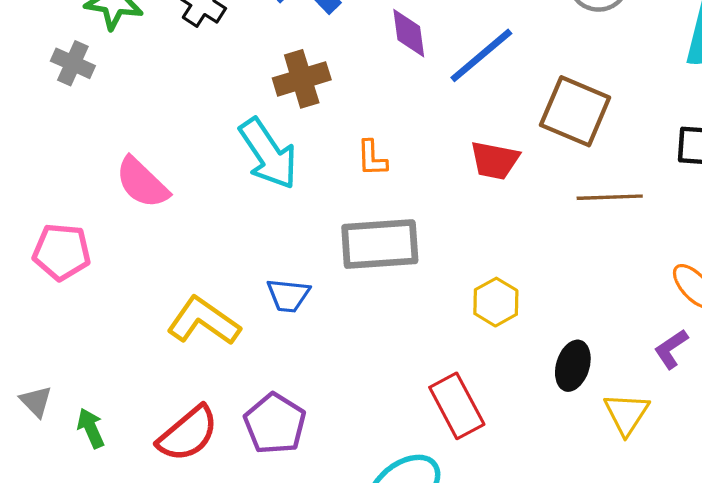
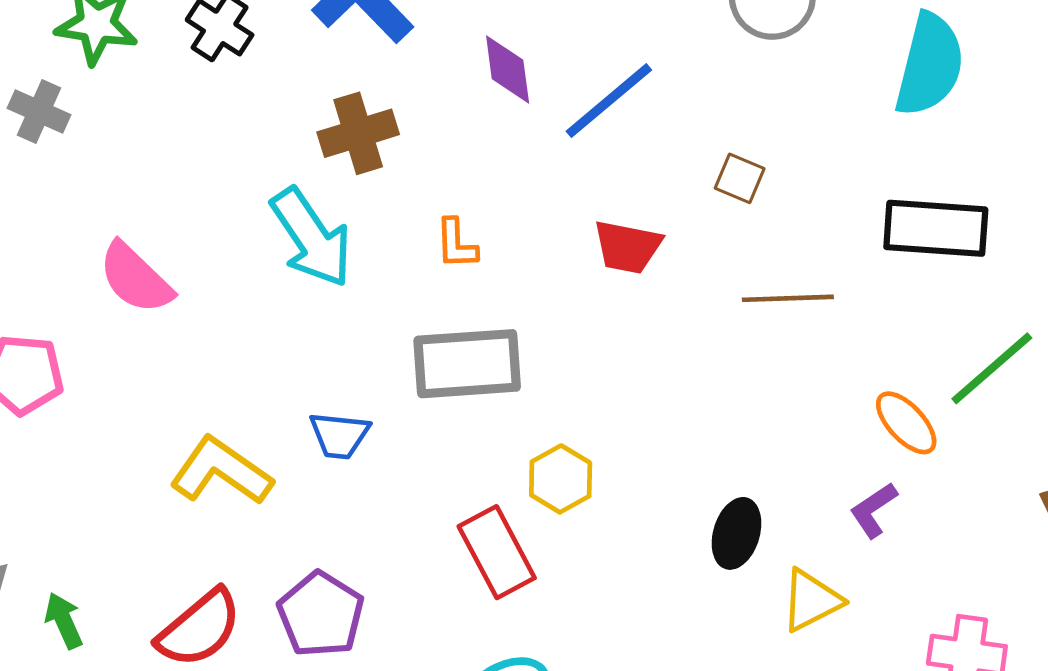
brown square: (575, 111) -> (740, 178), size x0.5
yellow hexagon: (496, 302) -> (561, 479), moved
red rectangle: (457, 406) -> (497, 552), moved
yellow triangle: (626, 414) -> (811, 600), turned 30

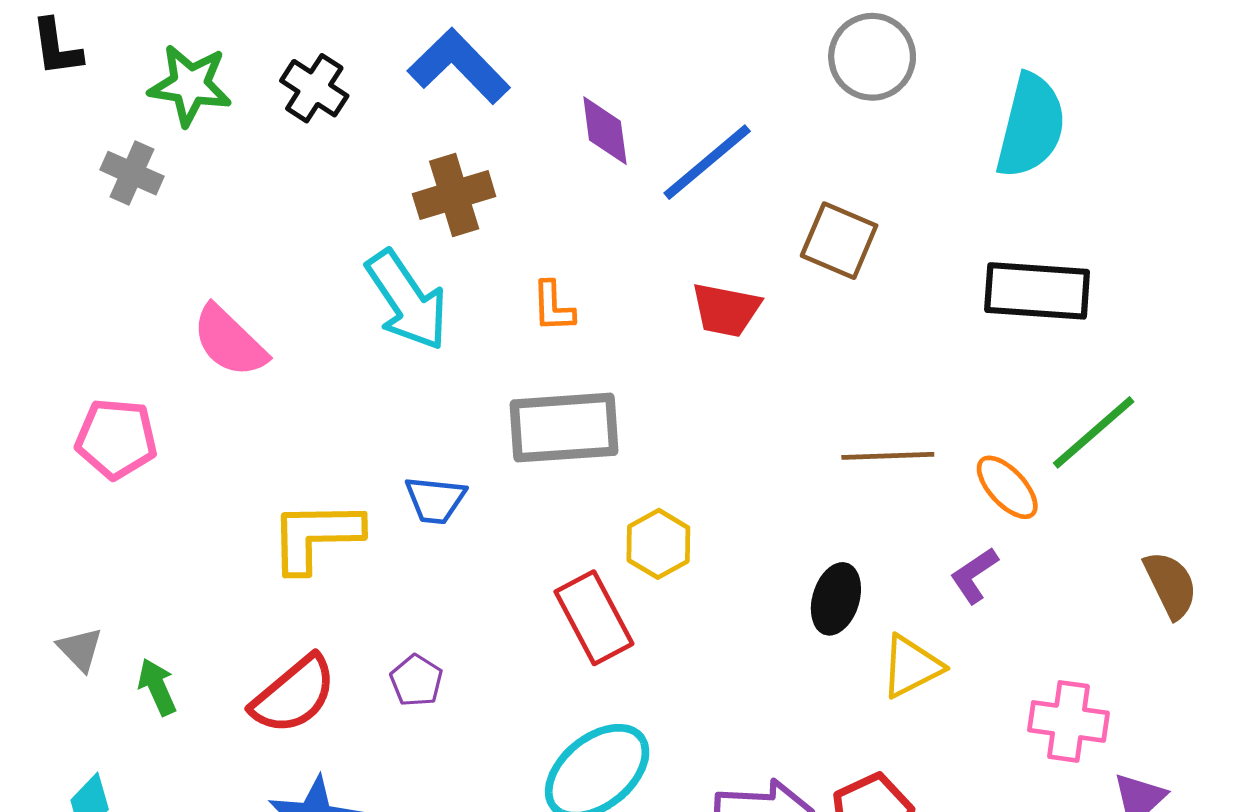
brown square: (740, 178) -> (839, 241), size x1.5
brown line: (788, 298) -> (888, 456), moved
yellow L-shape: (221, 471) -> (316, 536), turned -36
purple pentagon: (321, 614) -> (416, 681), size x0.6

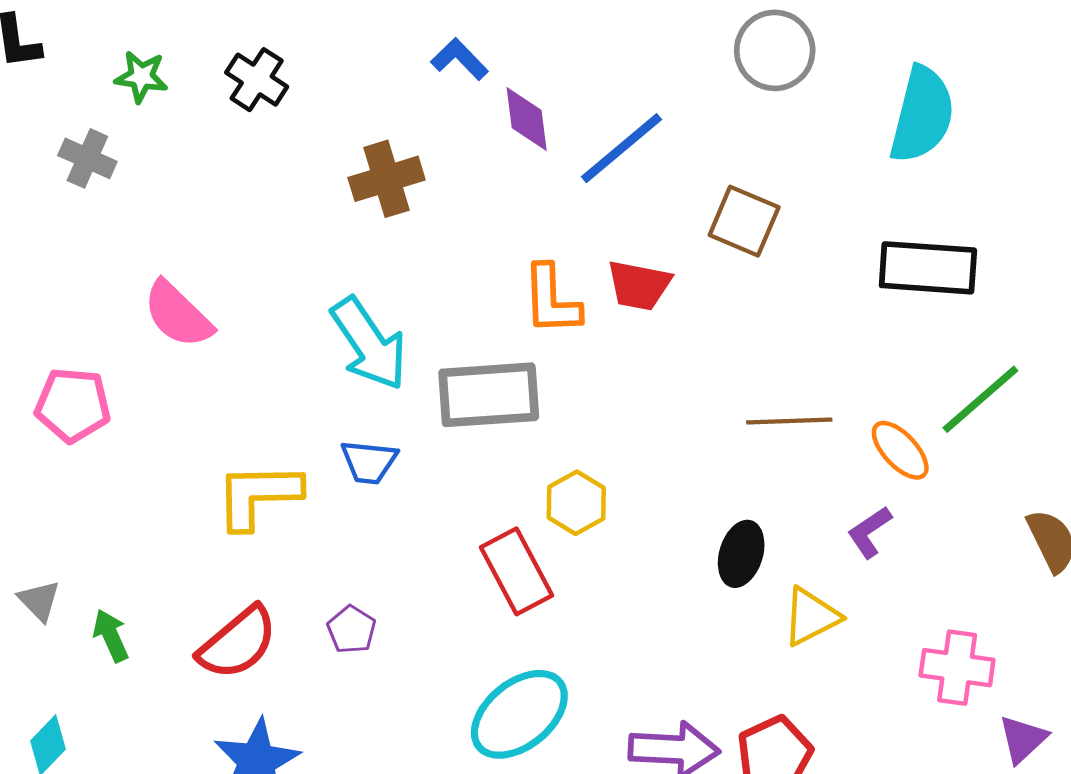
blue L-shape: (459, 66) -> (459, 59), moved, size x0.6
green star: (190, 85) -> (141, 77), size x0.7
cyan arrow: (407, 300) -> (369, 344), moved
orange L-shape: (553, 307) -> (551, 300), moved, size x1.5

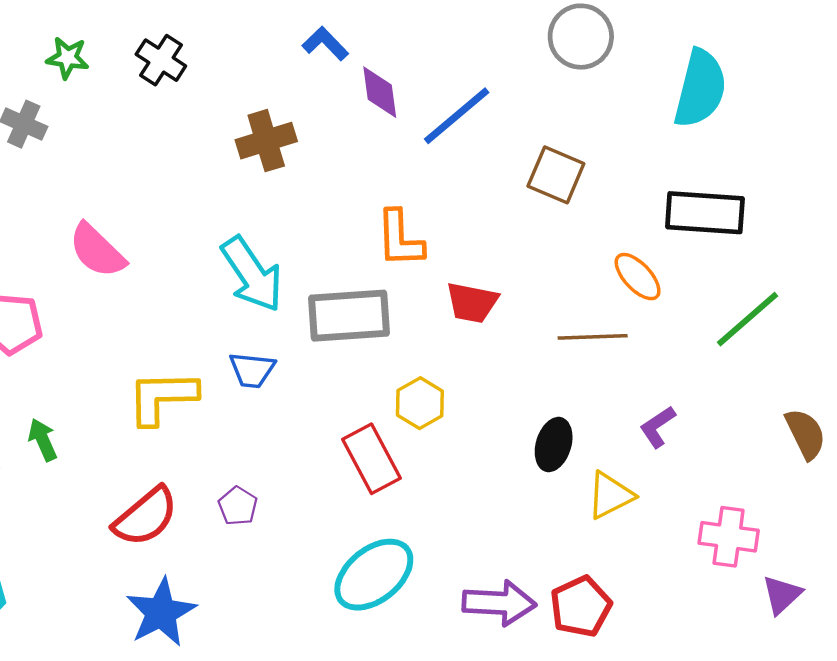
red trapezoid: (639, 285) -> (472, 303), moved
orange ellipse: (900, 450) -> (638, 277), moved
green arrow: (111, 636) -> (43, 440), moved

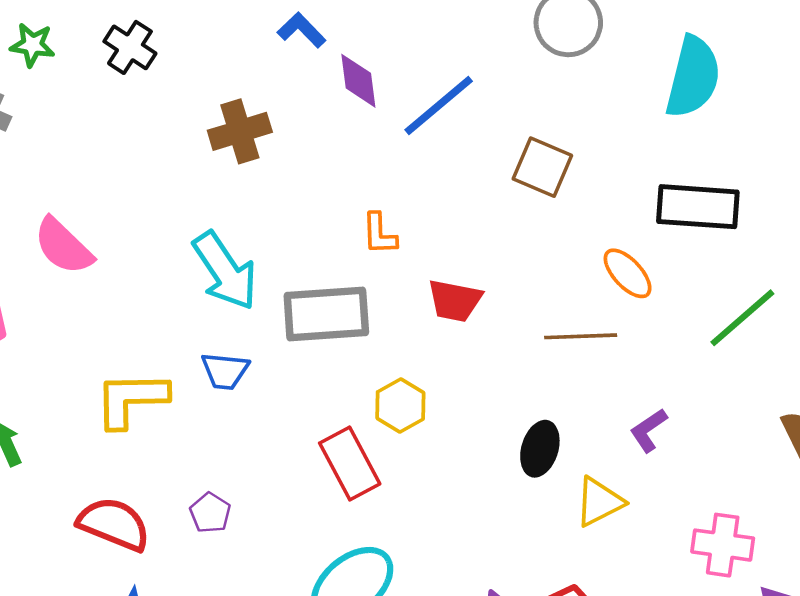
orange L-shape: (400, 239) -> (379, 234), size x0.7
red semicircle: (146, 517) -> (114, 524), turned -118

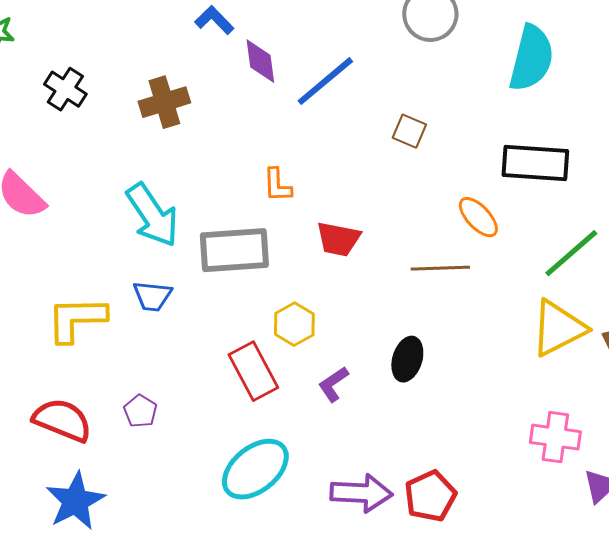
black cross: (130, 47) -> (65, 89), moved
brown square: (542, 167) -> (409, 131), size x0.7
purple L-shape: (649, 430) -> (333, 384), moved
yellow triangle: (599, 502) -> (558, 328), moved, size x1.4

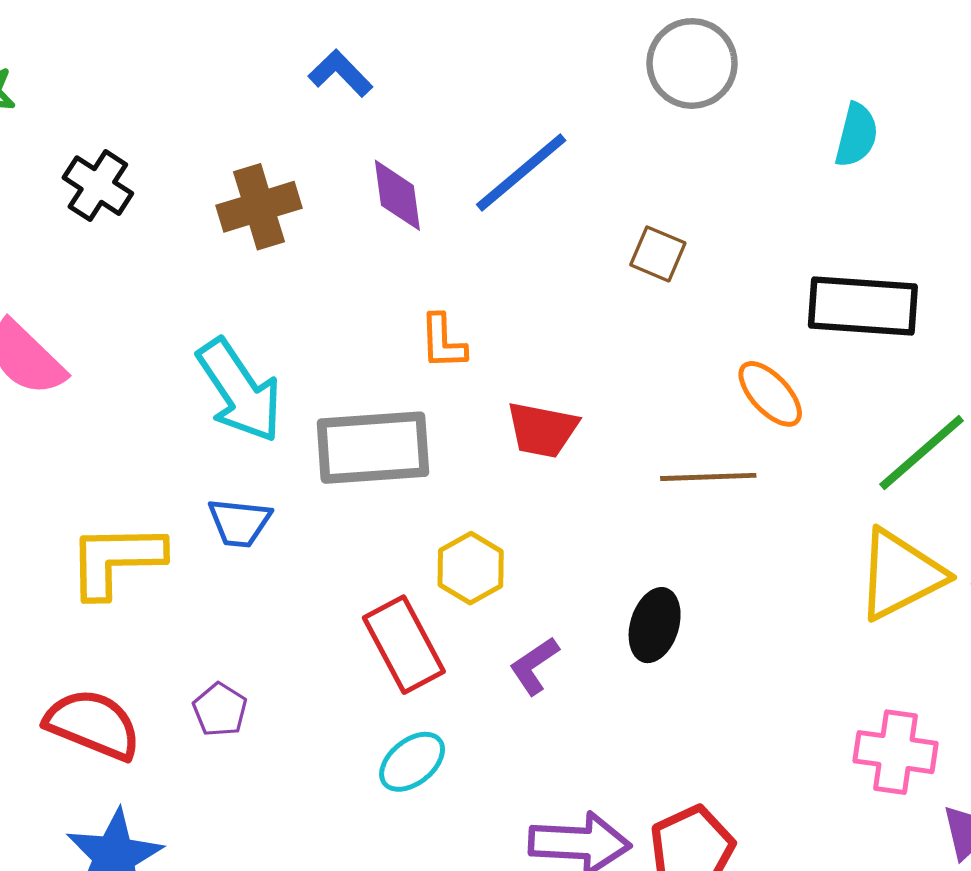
cyan semicircle: (531, 58) -> (856, 135), size x0.6
purple diamond: (260, 61) -> (397, 195), moved
cyan ellipse: (255, 469) -> (412, 762), moved, size x0.6

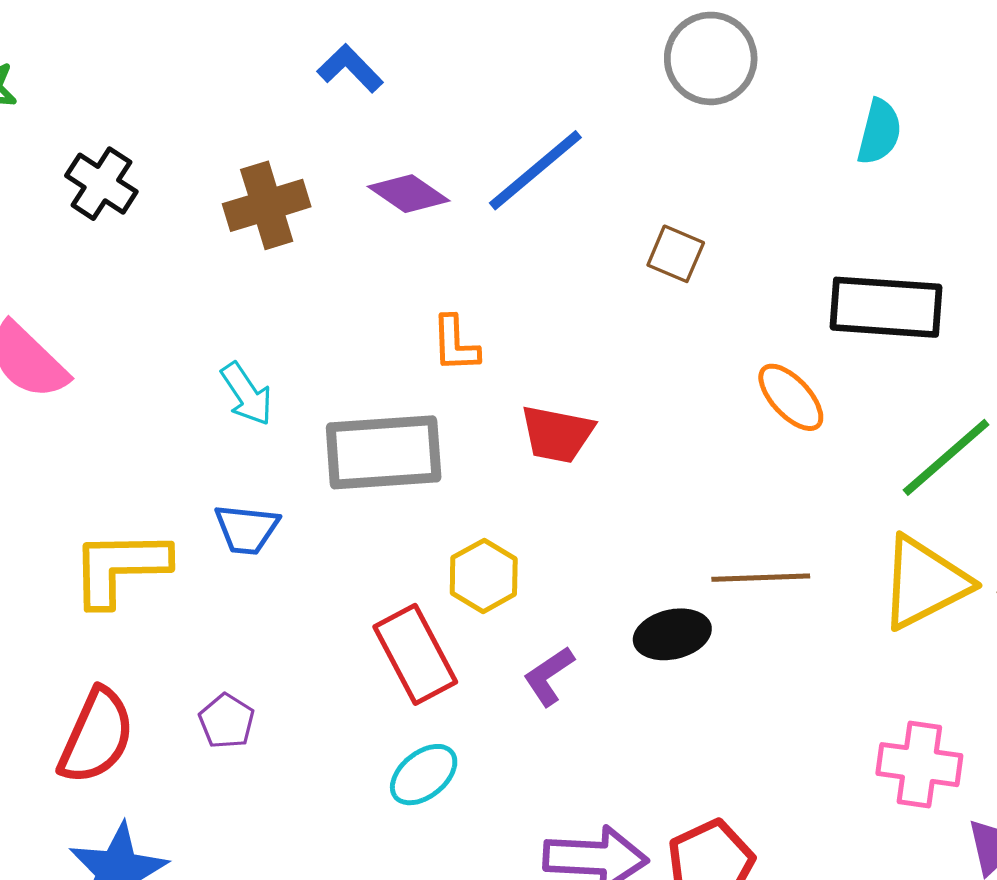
purple diamond: (397, 195) -> (409, 194), turned -48
cyan arrow: (239, 391) -> (247, 394), size x0.6
brown line: (708, 477) -> (761, 578), moved
black ellipse: (655, 625) -> (672, 634), turned 60
red semicircle: (93, 724) -> (96, 736), turned 92

